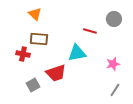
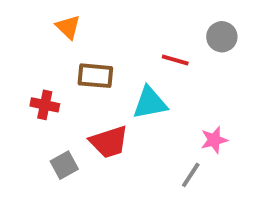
brown rectangle: (39, 39) -> (95, 76), moved
pink star: (113, 64) -> (214, 140), moved
gray line: (115, 90) -> (191, 175), moved

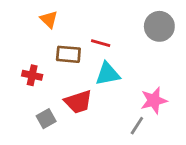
gray circle: (222, 37) -> (159, 26), size x1.4
red line: (175, 60) -> (101, 43), moved
pink star: (214, 140) -> (154, 100), size x1.4

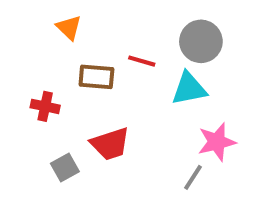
gray circle: (159, 26) -> (201, 41), moved
cyan triangle: (108, 74) -> (189, 89), moved

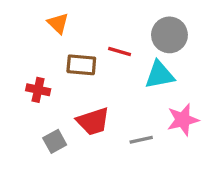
gray line: (193, 177) -> (141, 140), moved, turned 45

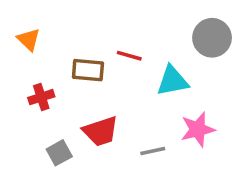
orange triangle: (58, 23) -> (29, 40), moved
gray circle: (169, 35) -> (212, 38), moved
red cross: (38, 90) -> (41, 97), turned -30

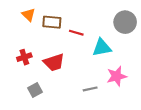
orange triangle: (29, 40) -> (29, 15), moved
brown rectangle: (88, 70) -> (52, 22), moved
red trapezoid: (101, 131) -> (54, 62), moved

